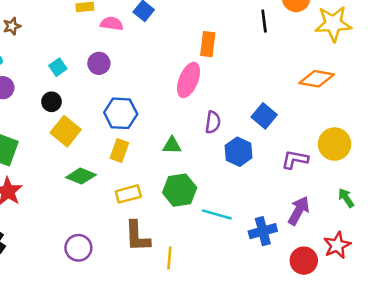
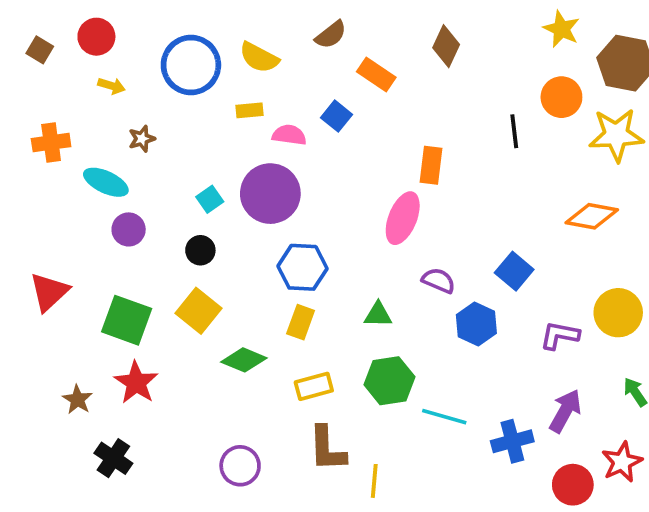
purple circle: (99, 63) -> (270, 194), size x1.8
purple semicircle: (213, 122) -> (439, 281), turned -75
yellow square: (66, 131) -> (198, 311), moved

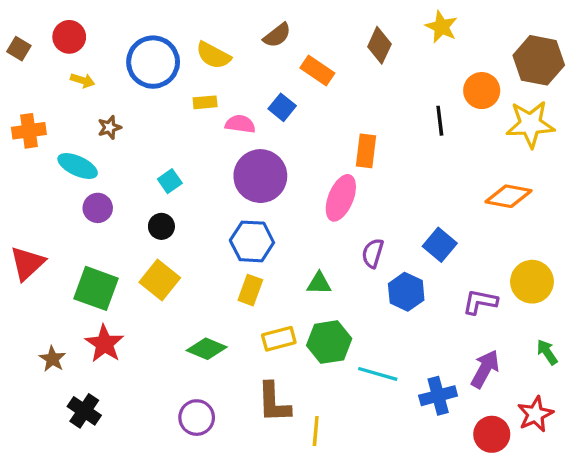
yellow star: (561, 29) -> (441, 27), moved
purple circle: (270, 194) -> (260, 176), moved
purple semicircle: (439, 281) -> (373, 253), turned -96
green diamond: (244, 360) -> (207, 349), moved
yellow rectangle: (314, 386) -> (279, 339), moved

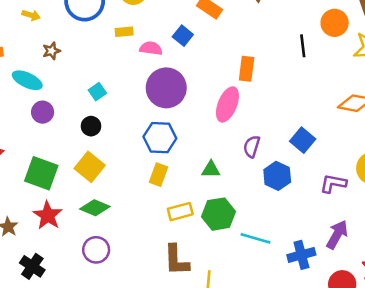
green diamond: (207, 349) -> (95, 208), moved
purple circle: (197, 418) -> (96, 250), moved

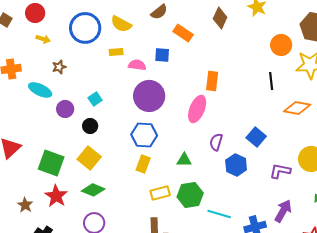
blue square: (183, 36) -> (162, 55), turned -35
black line: (303, 46) -> (271, 81), moved
purple circle: (43, 112) -> (65, 109), moved

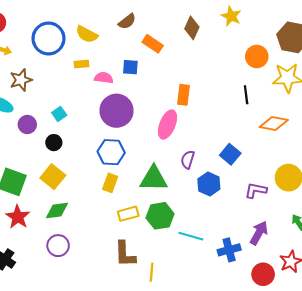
brown star: (59, 67) -> (21, 80), size x1.5
green triangle: (184, 160) -> (154, 179), size x1.8
green diamond: (93, 190) -> (57, 211), turned -30

